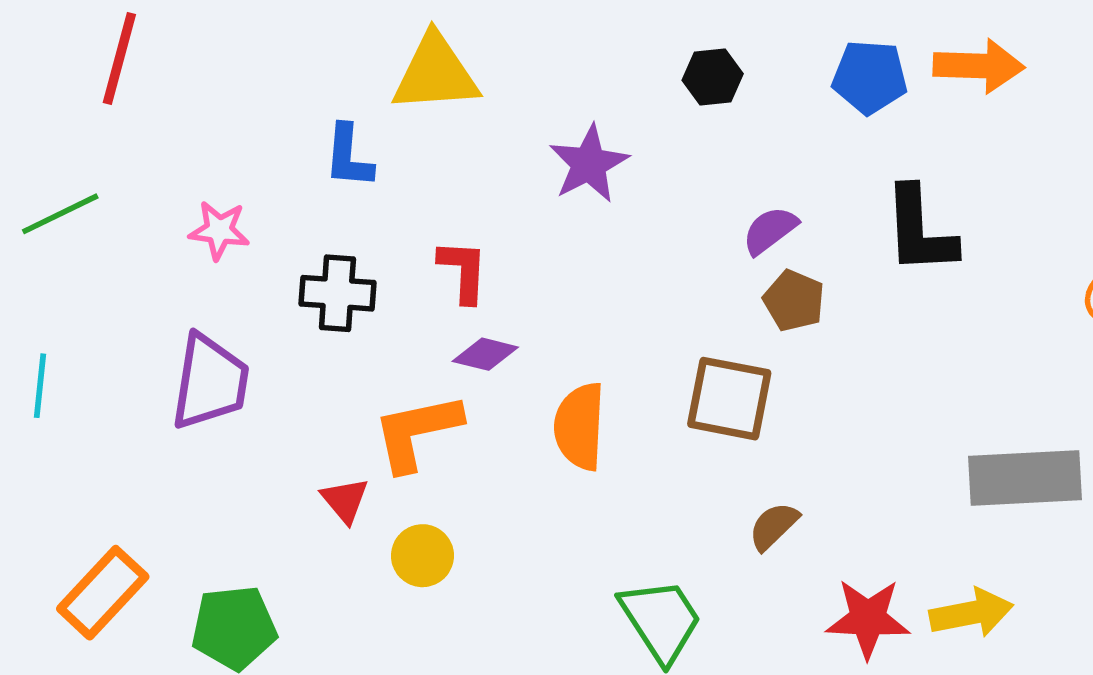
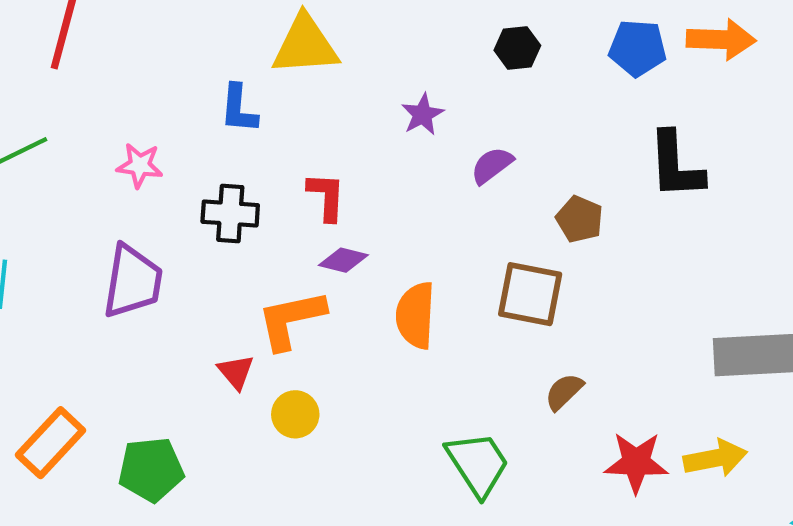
purple star: (589, 164) -> (423, 114), size x0.7
purple semicircle: (770, 230) -> (492, 165), moved

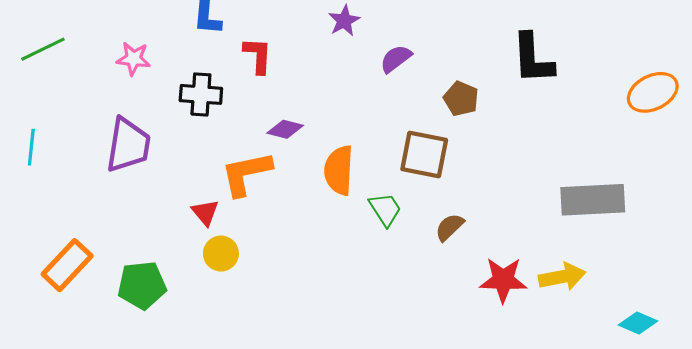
red L-shape: (326, 197) -> (258, 55), moved
yellow circle: (295, 414) -> (221, 254), moved
green trapezoid: (478, 464) -> (385, 209), moved, size x0.7

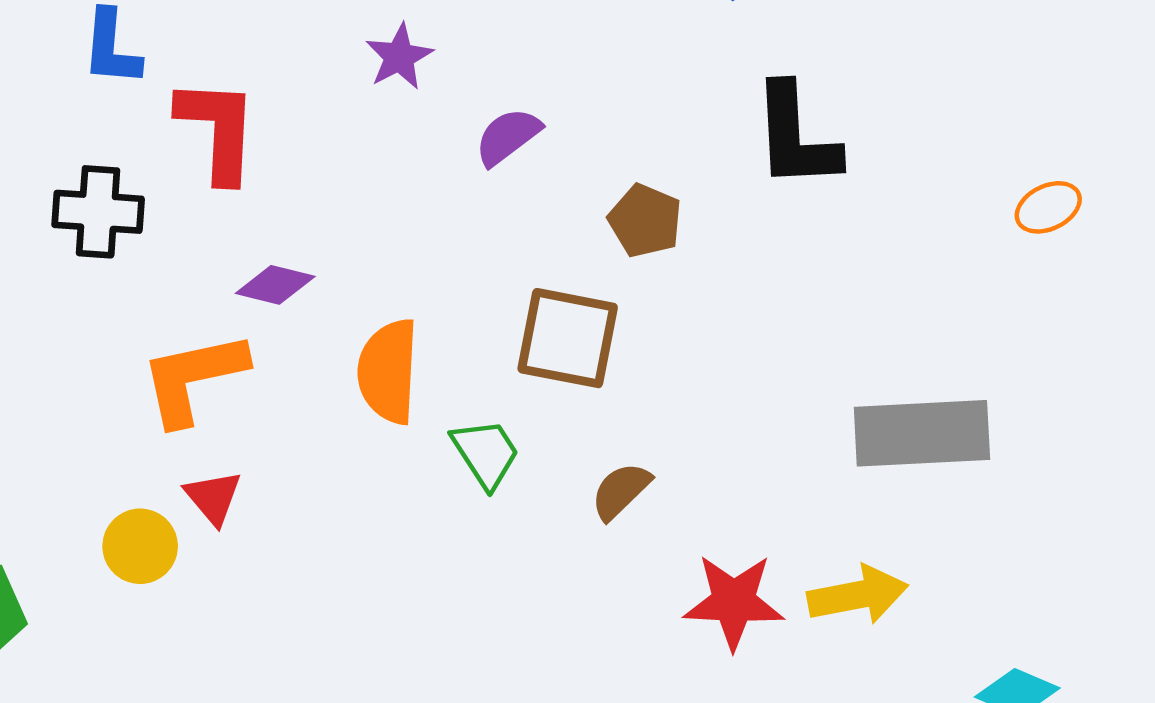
red L-shape: (258, 55) -> (218, 130), size x1.4
orange ellipse: (653, 92) -> (1048, 207), size x0.6
red triangle: (205, 212) -> (213, 498), moved

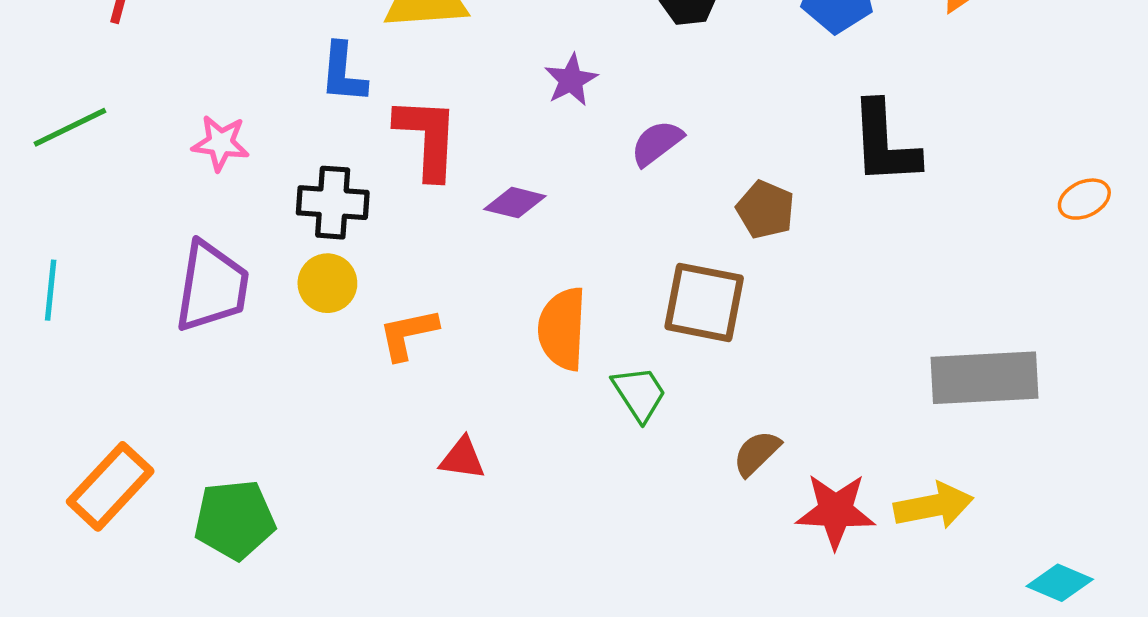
purple diamond: (275, 285) -> (515, 203), moved
orange L-shape: (193, 378) -> (408, 334), size x0.7
brown semicircle: (621, 491) -> (757, 453), moved
red triangle: (213, 498) -> (462, 458), moved, turned -42
yellow circle: (140, 546) -> (327, 283), moved

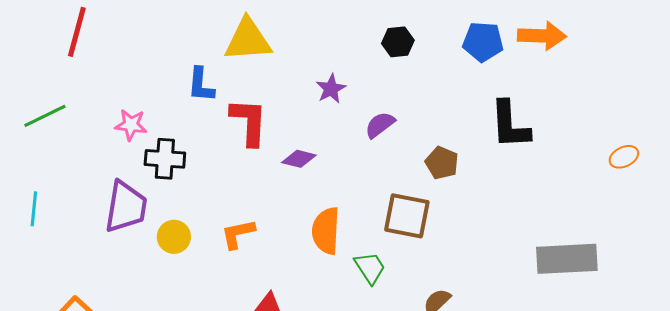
black cross: (333, 203) -> (165, 159), moved
yellow circle: (327, 283) -> (174, 237), moved

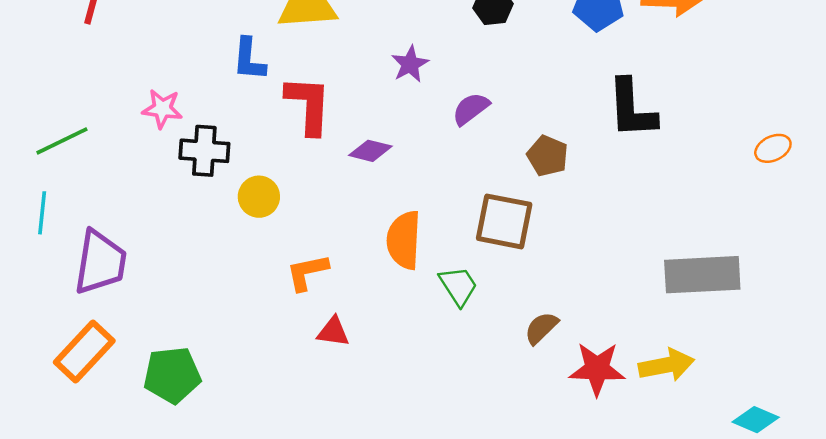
green line: (45, 116) -> (62, 141), moved
purple trapezoid: (126, 207) -> (100, 262), moved
orange L-shape: (238, 234) -> (307, 272), moved
yellow circle: (174, 237) -> (259, 197), moved

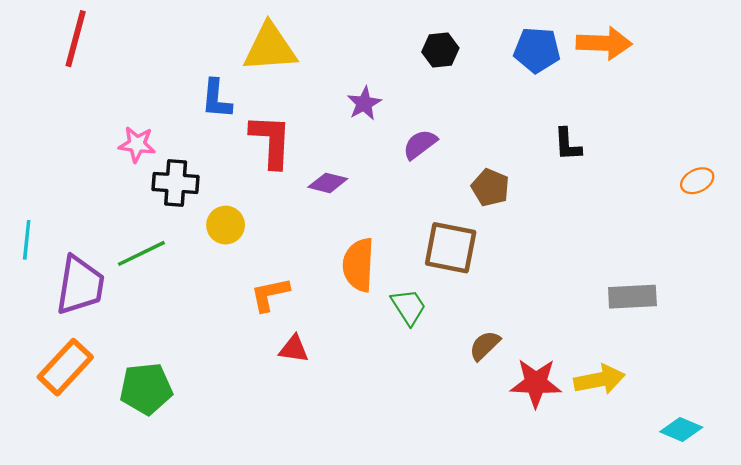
black L-shape: (632, 109) -> (568, 144), size x0.6
green line: (62, 141) -> (141, 253), moved
gray rectangle: (702, 275) -> (632, 297), size x0.7

